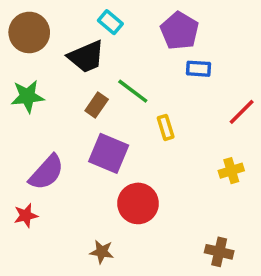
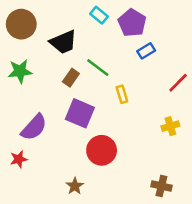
cyan rectangle: (110, 22) -> (99, 15), moved
blue rectangle: (198, 69) -> (146, 51), turned -36
brown star: (102, 252) -> (75, 186), turned 30

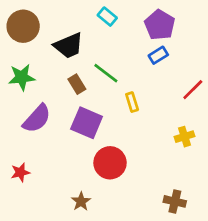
purple pentagon: (132, 23) -> (160, 25), moved
brown rectangle: (71, 78) -> (77, 84), turned -66
purple semicircle: (34, 127) -> (37, 119), moved

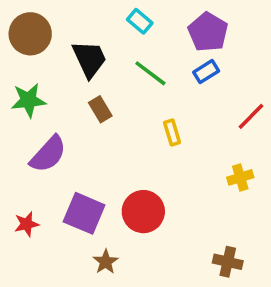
black trapezoid: (69, 46) -> (89, 59), turned -92
green line: (106, 73) -> (150, 73), moved
purple square: (87, 123) -> (84, 213), moved

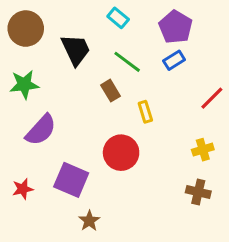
brown rectangle: (100, 109) -> (110, 91), moved
red circle: (143, 212) -> (121, 153), moved
brown cross: (228, 262) -> (198, 192), moved

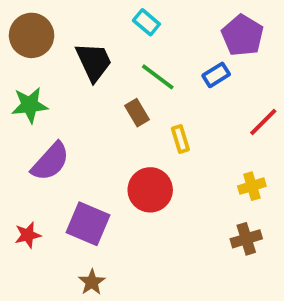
purple pentagon: (176, 27) -> (242, 35), moved
brown cross: (198, 192) -> (246, 239), turned -30
brown star: (89, 221) -> (92, 282), moved

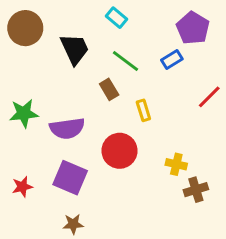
green star: (30, 105) -> (24, 113), moved
purple semicircle: (50, 162) -> (67, 128), moved, turned 40
yellow cross: (252, 186) -> (176, 164), moved, turned 30
brown star: (92, 282) -> (73, 224), turned 30

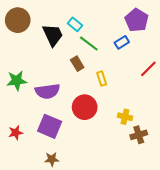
cyan rectangle: (117, 18) -> (75, 24), moved

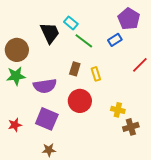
brown circle: (18, 20) -> (17, 50), moved
brown rectangle: (77, 64) -> (75, 69), moved, turned 48

